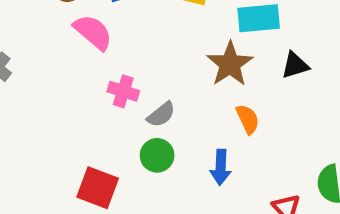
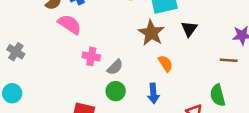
black triangle: (295, 65) -> (189, 29), turned -30

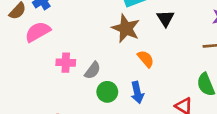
pink semicircle: (70, 24) -> (38, 32), turned -55
green circle: (116, 91) -> (107, 92), moved

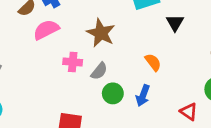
brown star: (126, 28) -> (101, 33), moved
blue arrow: (137, 92) -> (143, 96), turned 30

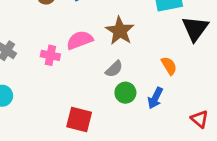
black triangle: (175, 23) -> (195, 29), size x1.5
pink semicircle: (46, 30) -> (80, 40), moved
pink cross: (73, 62) -> (50, 55), moved

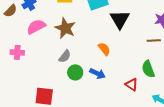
pink semicircle: (80, 40) -> (36, 27), moved
blue arrow: (155, 98) -> (97, 74), turned -84

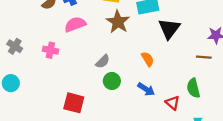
brown star: (65, 28) -> (118, 22), moved
blue arrow: (97, 74) -> (146, 89), moved

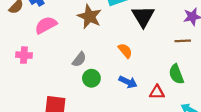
red triangle: (173, 103) -> (157, 92), turned -32

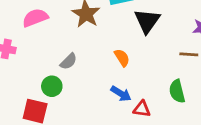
green circle: (91, 78) -> (52, 86), moved
red triangle: (157, 92) -> (142, 109), moved

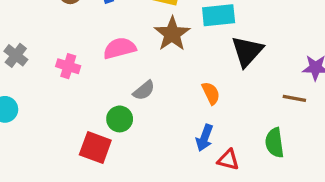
pink semicircle: (35, 18) -> (120, 48), moved
blue arrow: (121, 94) -> (204, 138), turned 72

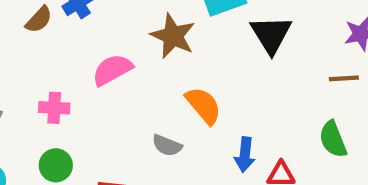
gray semicircle: (144, 90) -> (167, 145), moved, turned 75
orange semicircle: (211, 93) -> (203, 105), moved, size x1.4
green circle: (120, 119) -> (56, 165), moved

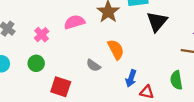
pink cross: (54, 108) -> (42, 35), turned 32

